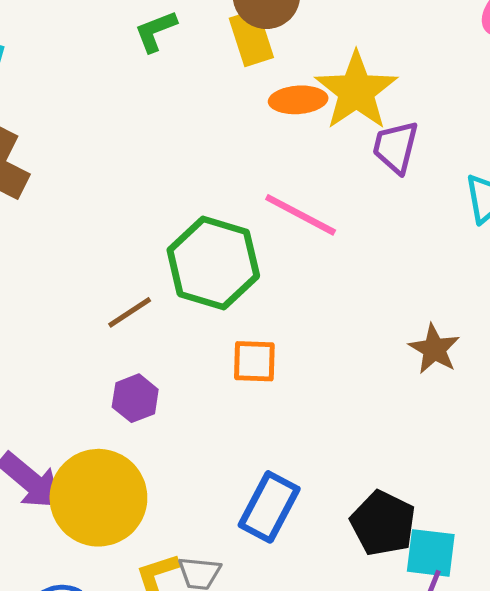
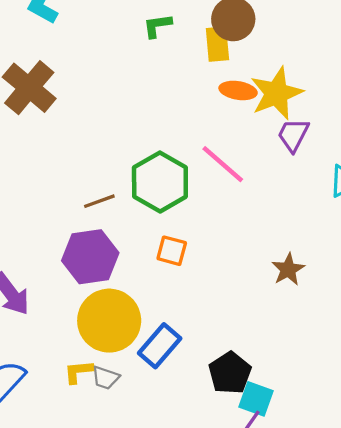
purple hexagon: (135, 398) -> (90, 257), size x1.8
yellow circle: (98, 498) -> (109, 321), moved

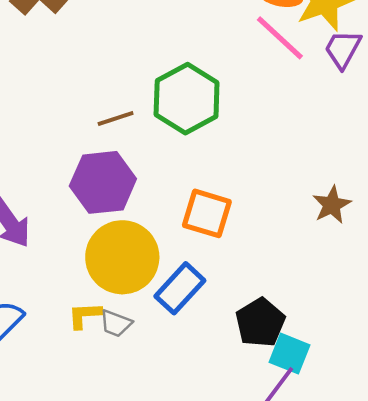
pink line: (223, 164) -> (280, 38), moved
orange square: (172, 251) -> (207, 213), moved, size x1.4

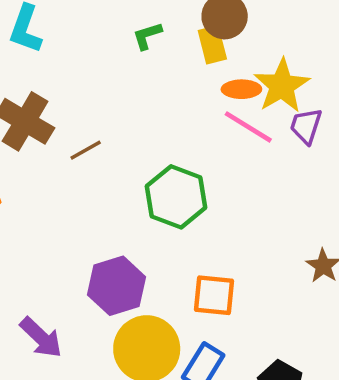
brown line: (116, 118) -> (86, 150), moved

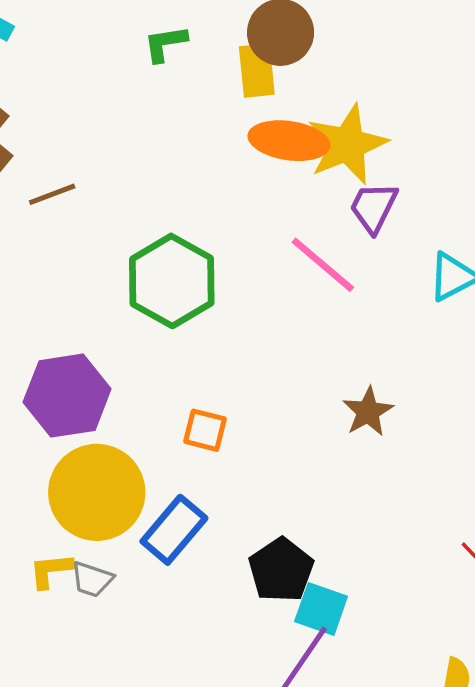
orange ellipse: (241, 89) -> (289, 141), size x1.4
pink line: (248, 127) -> (323, 265), moved
orange square: (214, 295) -> (205, 430), size x0.7

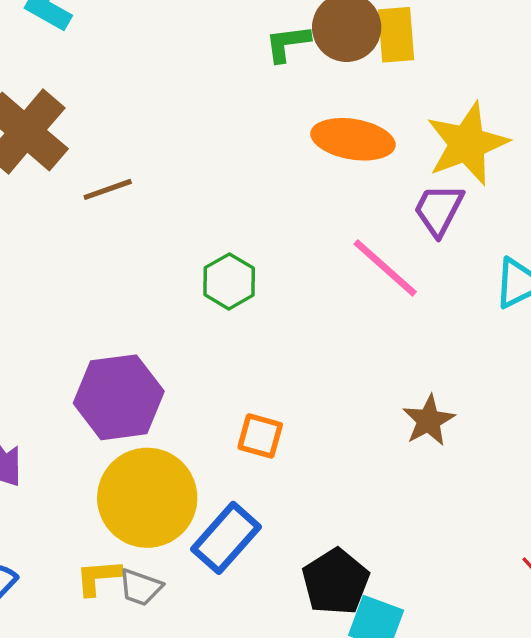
green L-shape: (165, 44) -> (288, 43), moved
yellow rectangle: (257, 70) -> (396, 35), moved
yellow star: (347, 144) -> (467, 144), moved
green hexagon: (172, 281) -> (229, 281), size x0.6

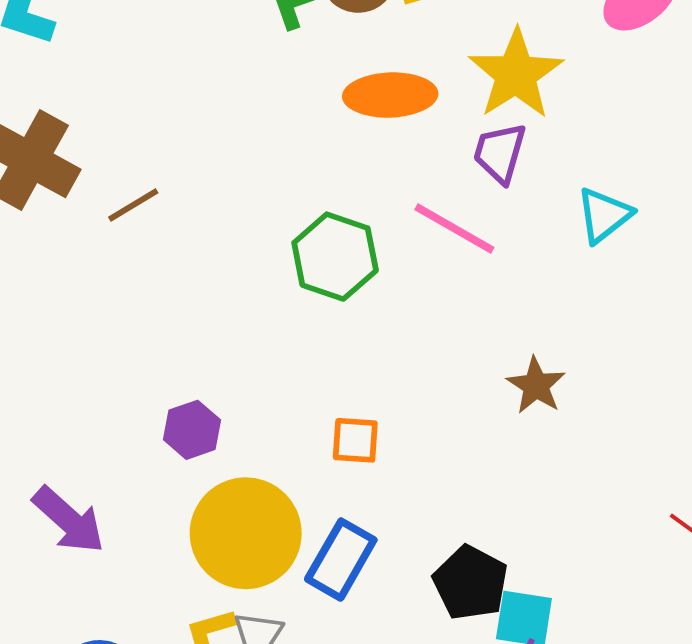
green hexagon: (229, 281) -> (335, 257), moved, size x1.4
purple hexagon: (119, 397) -> (192, 430), size x0.6

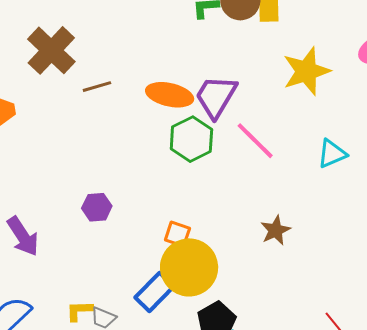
orange ellipse: (390, 95) -> (170, 95), moved
purple trapezoid: (500, 153) -> (216, 97), moved, size x1.4
yellow circle: (246, 533) -> (189, 267), moved

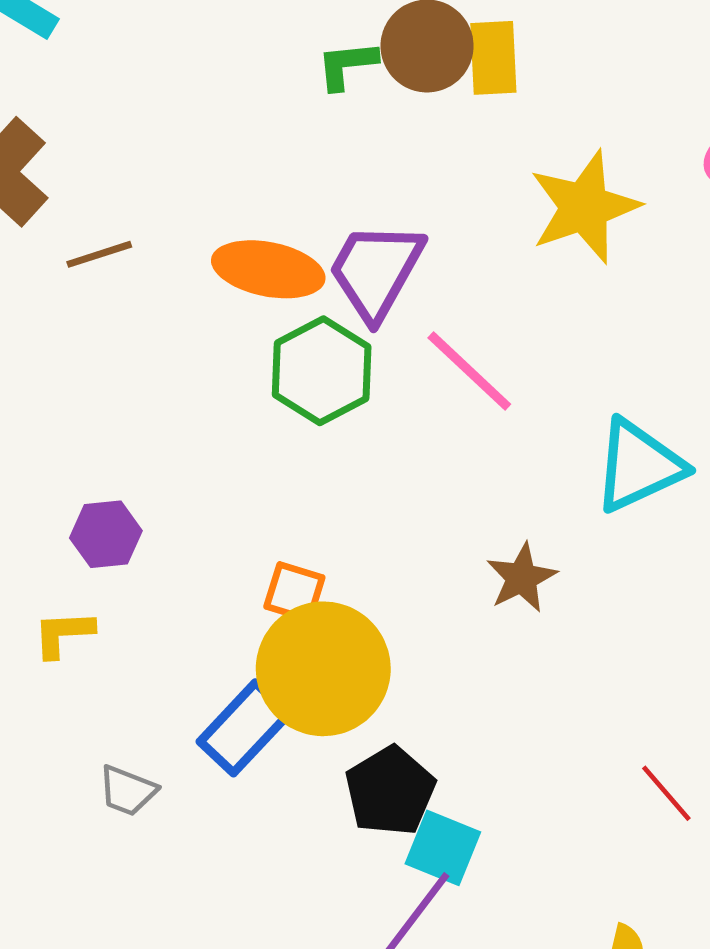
cyan triangle: (332, 154) -> (639, 466), moved, size x1.4
yellow L-shape: (79, 311) -> (63, 634), moved

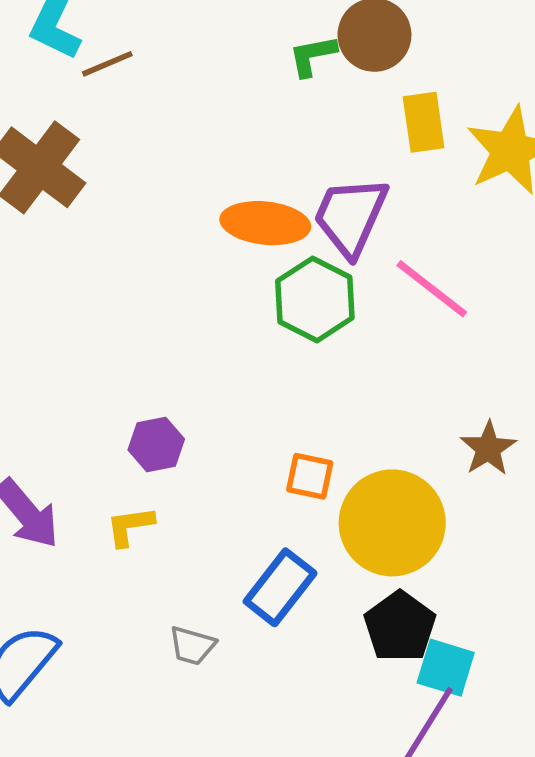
yellow rectangle: (493, 58) -> (424, 122), moved
brown line: (99, 254) -> (107, 64), moved
yellow circle: (323, 669) -> (392, 523), moved

